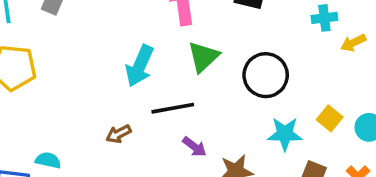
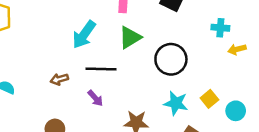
purple arrow: (194, 147) -> (95, 98), moved

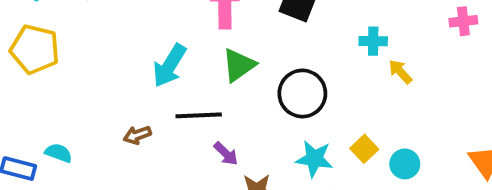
yellow arrow: (237, 49) -> (400, 72), turned 66
purple arrow: (95, 98) -> (226, 154), moved

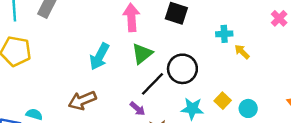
pink cross: (463, 21) -> (279, 18), turned -35
black line: (199, 115) -> (152, 84), moved, turned -40
brown arrow: (137, 135) -> (82, 100), size x1.6

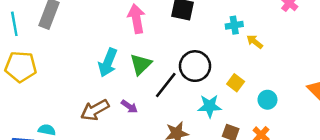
green triangle: (142, 54) -> (141, 64), moved
yellow square: (223, 101) -> (236, 83), moved
purple arrow: (137, 109) -> (129, 106), moved

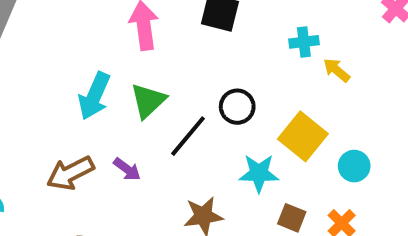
black circle: (195, 66) -> (237, 107), size x0.7
yellow square: (236, 83) -> (303, 136), size x1.6

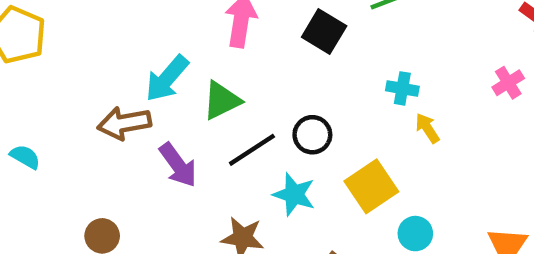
purple arrow: (127, 169) -> (178, 165), size x1.5
brown arrow: (70, 173) -> (124, 123), moved
cyan star: (259, 173) -> (294, 194), moved

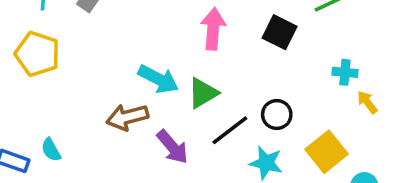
cyan arrow: (167, 78) -> (158, 79), turned -99
cyan semicircle: (25, 157) -> (51, 150), turned -145

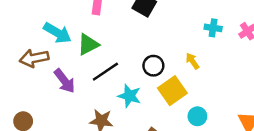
cyan cross: (345, 72) -> (213, 28), moved
yellow arrow: (367, 102) -> (192, 61), moved
black circle: (277, 114) -> (153, 66), moved

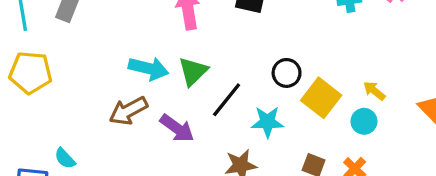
yellow arrow: (192, 61) -> (374, 91), moved

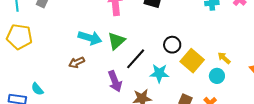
brown arrow: (128, 111) -> (77, 62), size x0.7
purple arrow: (177, 128) -> (115, 81), moved, turned 30

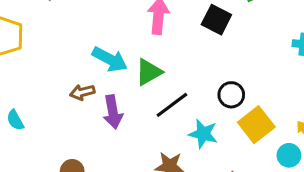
purple arrow: (115, 81) -> (113, 112), moved

